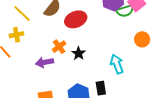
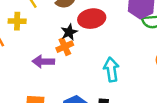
black star: (79, 53) -> (69, 32), moved
cyan arrow: (117, 64) -> (111, 70), moved

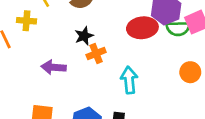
red ellipse: (92, 19) -> (142, 28), moved
orange cross: (65, 47) -> (96, 53), moved

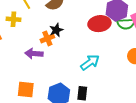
orange cross: (96, 53) -> (47, 38), moved
cyan arrow: (129, 80) -> (90, 62), turned 60

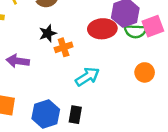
orange cross: (47, 38) -> (64, 47), moved

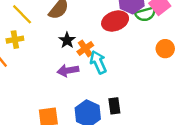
purple arrow: (18, 61) -> (68, 70), moved
cyan arrow: (87, 77) -> (98, 62), moved, turned -65

